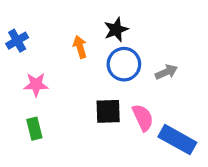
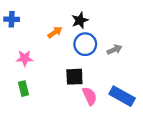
blue cross: (17, 41) -> (12, 19), moved, turned 32
orange arrow: (80, 47) -> (55, 32), turned 72
pink semicircle: (143, 118) -> (90, 96), moved

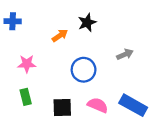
blue circle: (85, 44) -> (84, 70), moved
black square: (74, 77) -> (62, 108), moved
pink semicircle: (90, 96) -> (98, 105), turned -42

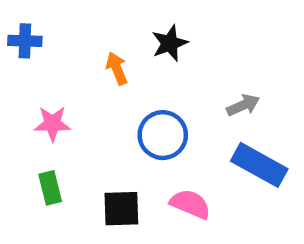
orange arrow: (60, 35) -> (117, 68), turned -77
blue rectangle: (133, 105) -> (259, 165), moved

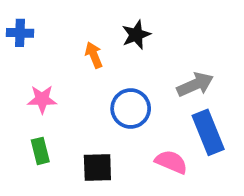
gray arrow: (243, 105) -> (195, 85), size x1.4
blue rectangle: (259, 165) -> (208, 132), turned 39
pink semicircle: (190, 204) -> (171, 162), moved

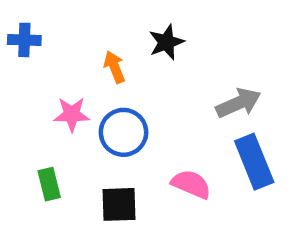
pink star: (42, 99) -> (72, 114), moved
blue circle: (131, 108) -> (123, 132), moved
pink semicircle: (171, 162) -> (191, 184), moved

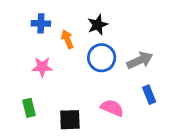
blue cross: (24, 40) -> (41, 23), moved
blue circle: (123, 132) -> (102, 58), moved
blue rectangle: (254, 162) -> (149, 95), size x0.6

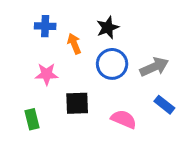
blue rectangle: (149, 95) -> (164, 105), turned -30
black square: (70, 120) -> (77, 103), moved

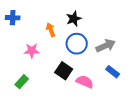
blue cross: (45, 26) -> (13, 18), moved
black square: (77, 103) -> (64, 71), moved, turned 36
green rectangle: (32, 119) -> (22, 82), turned 56

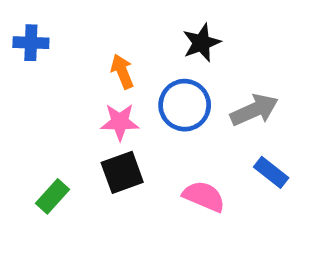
black star: (74, 19) -> (201, 43), moved
pink star: (32, 51) -> (120, 122), moved
black square: (64, 71) -> (122, 172), moved, turned 36

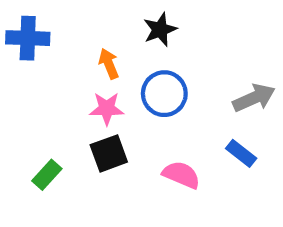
blue cross: (31, 43) -> (28, 38), size x1.4
black star: (201, 43) -> (160, 30), moved
gray arrow: (254, 110) -> (254, 98), moved

